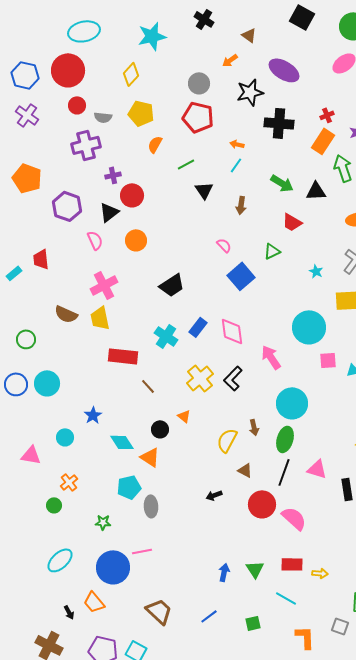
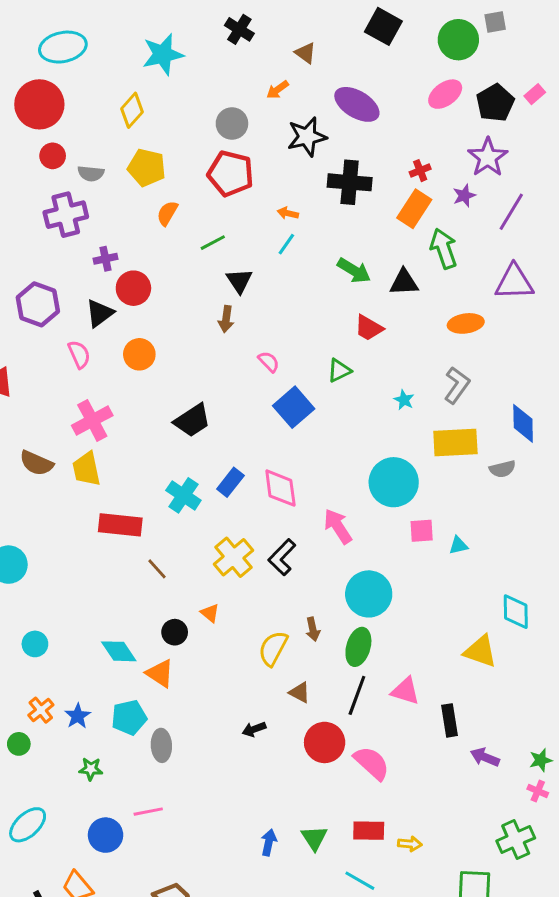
brown arrow: (241, 205) -> (226, 319), moved
blue star: (93, 415) -> (78, 716), moved
blue circle: (113, 567) -> (106, 835), size x0.7

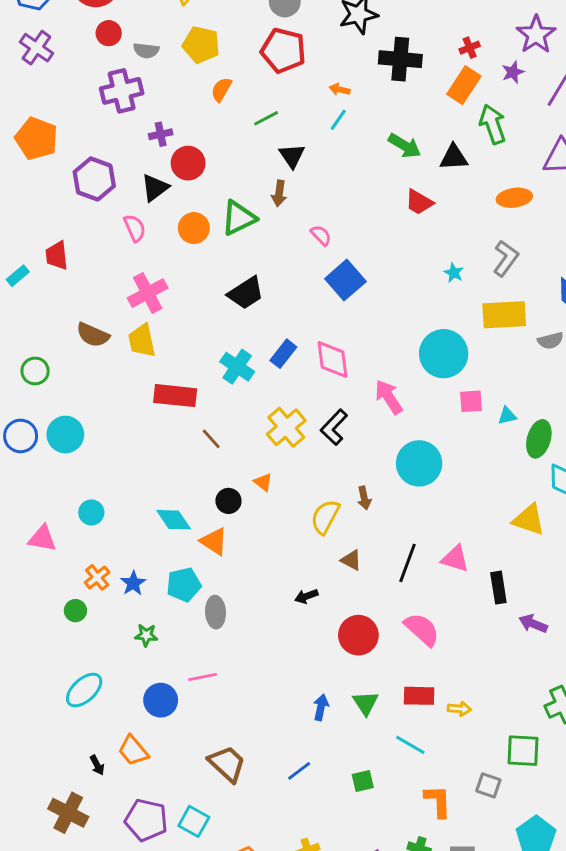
green triangle: (339, 370) -> (239, 218), moved, size x1.5
green ellipse: (358, 647) -> (539, 439), moved
red circle: (325, 742) -> (358, 635), moved

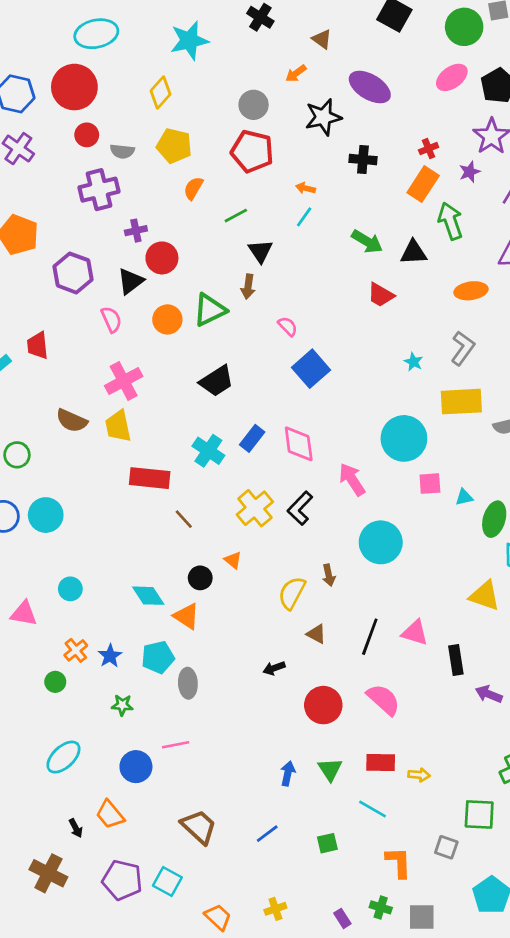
black cross: (400, 59) -> (363, 159), size x0.7

